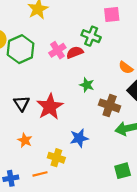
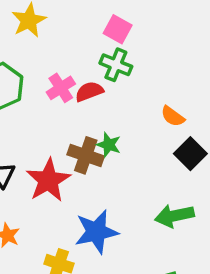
pink square: (112, 14) -> (118, 29), moved, turned 35
brown cross: (110, 106) -> (86, 155), moved
blue star: (79, 138) -> (96, 232), size x1.4

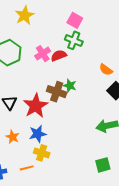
blue star: (96, 232) -> (38, 134), moved, size x0.7

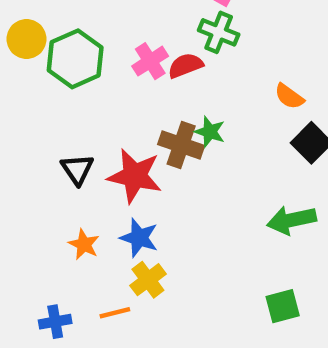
red star: (36, 106) -> (135, 176), turned -30
blue star: (38, 134) -> (139, 238), turned 30
yellow cross: (42, 153) -> (148, 280), turned 35

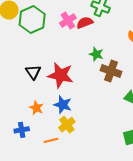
brown cross: (181, 145) -> (111, 71), moved
blue cross: (55, 322) -> (22, 130), moved

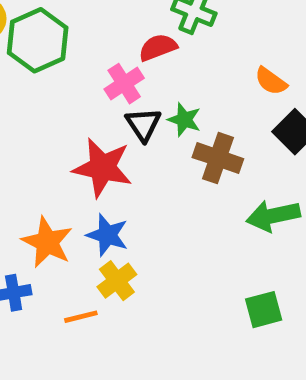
pink cross: (68, 21) -> (124, 84), moved
black triangle: (33, 72) -> (143, 124), moved
orange star: (36, 108) -> (47, 242), size x1.5

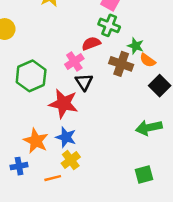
green hexagon: (38, 40) -> (31, 76), moved
green star: (184, 120) -> (136, 46), moved
brown cross: (218, 158) -> (121, 64), moved

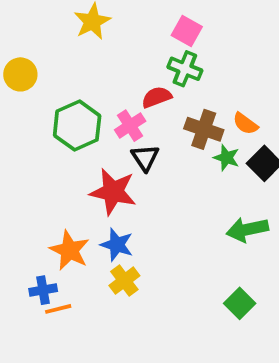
green star: (136, 46) -> (226, 158), moved
green hexagon: (31, 76) -> (77, 126), moved
green square: (144, 174) -> (240, 303), turned -30
orange line: (53, 178) -> (58, 309), moved

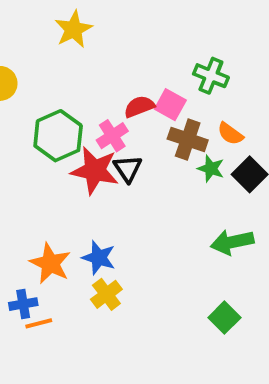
pink square: (187, 31) -> (170, 105), moved
green cross: (185, 69) -> (211, 76), moved
red star: (113, 192) -> (95, 170), moved

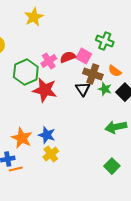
pink cross: (112, 136) -> (49, 61), moved
black triangle: (128, 169) -> (83, 89), moved

